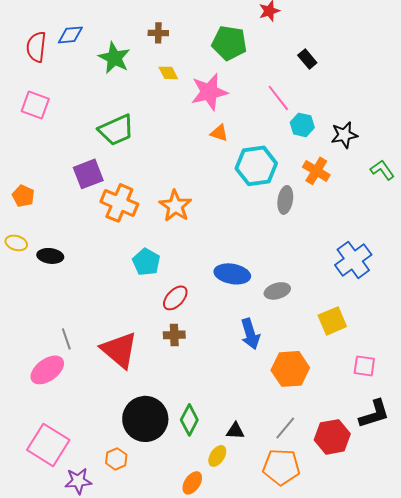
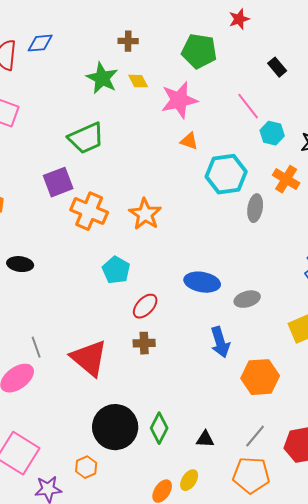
green star: (114, 58) -> (102, 78), moved
yellow ellipse: (217, 456) -> (189, 480), moved

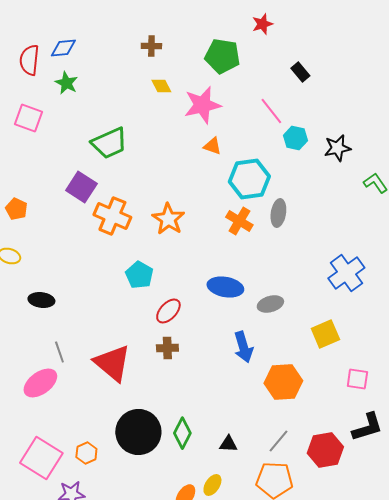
green star: (102, 78) -> (66, 83), moved, size x0.7
orange cross: (286, 179) -> (239, 221), moved
purple square: (58, 182) -> (81, 187), turned -36
black ellipse: (20, 264) -> (41, 300), moved
orange hexagon: (86, 467) -> (86, 453), moved

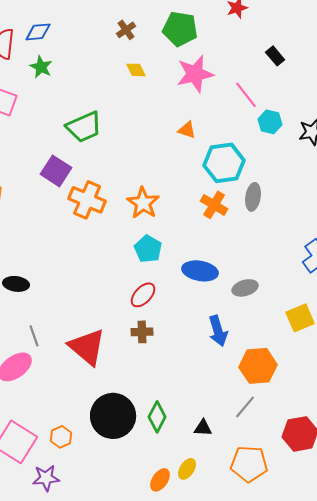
brown cross: (151, 46) -> (126, 30), turned -36
green pentagon: (222, 56) -> (180, 29), moved
pink star: (202, 105) -> (195, 74), moved
cyan pentagon: (139, 275) -> (148, 249), moved
gray line: (278, 441) -> (245, 407), moved

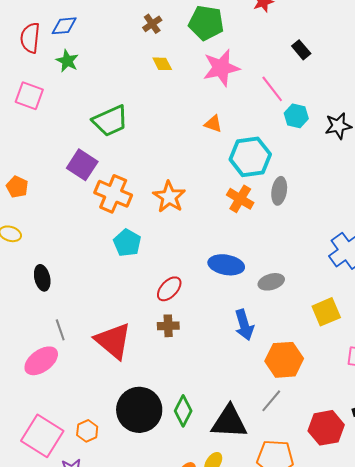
cyan pentagon: (148, 249) -> (127, 243), moved
black ellipse: (16, 284) -> (42, 278), turned 70
black triangle: (203, 428) -> (229, 422), size x2.0

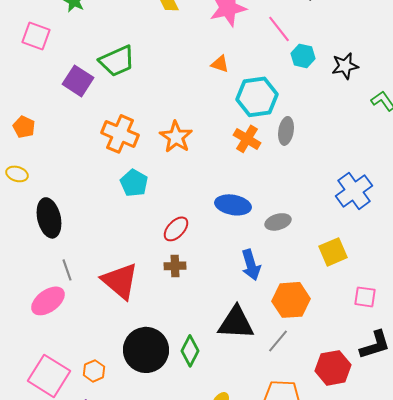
purple square: (82, 165) -> (78, 81), moved
black ellipse: (42, 278) -> (49, 218), size x1.5
black triangle: (229, 422) -> (236, 323), moved

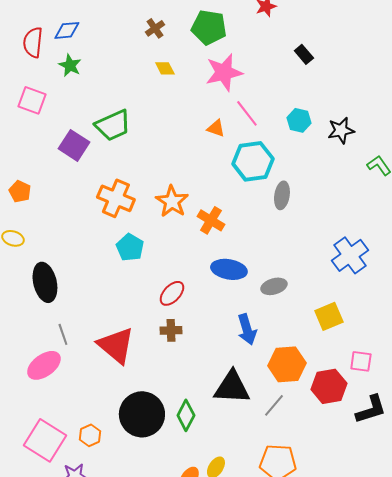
pink line: (279, 29) -> (247, 113), moved
orange cross: (247, 139) -> (211, 220), moved
red hexagon: (333, 368) -> (329, 386), moved

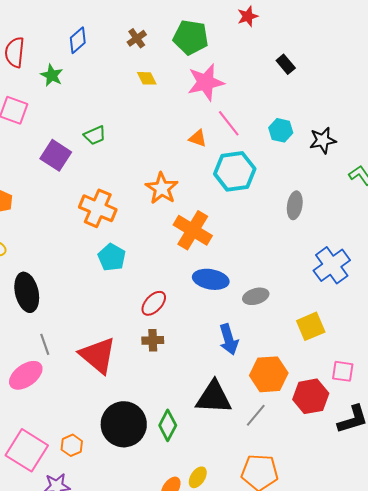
blue diamond: (67, 30) -> (78, 40), moved, turned -36
green trapezoid: (113, 125) -> (95, 135), size x0.6
gray ellipse: (282, 195) -> (295, 205), moved
orange star: (172, 201) -> (162, 188), moved
orange cross: (211, 220) -> (193, 230), size x1.4

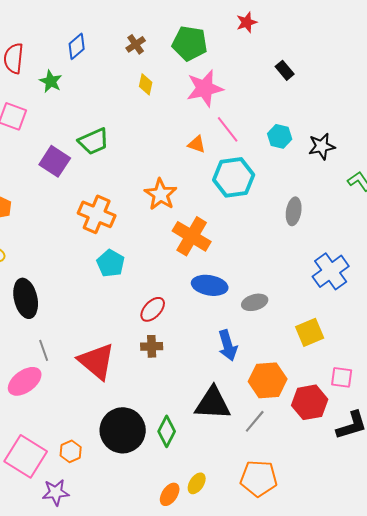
yellow diamond: (147, 78) -> (146, 84), turned 40
green trapezoid: (95, 135) -> (94, 141), size x1.4

